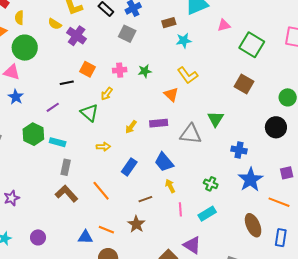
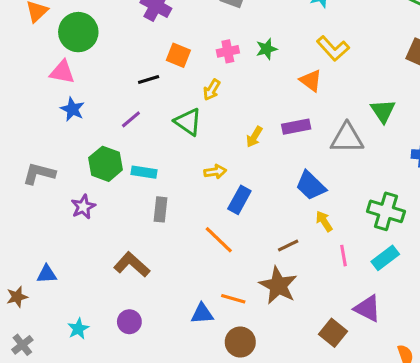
blue rectangle: (129, 167) -> (239, 200), moved
green cross: (211, 184) -> (386, 211), size x1.6
brown L-shape: (66, 194) -> (132, 265), moved
purple star: (12, 198) -> (83, 207), moved
brown star: (136, 224) -> (278, 285), size x1.4

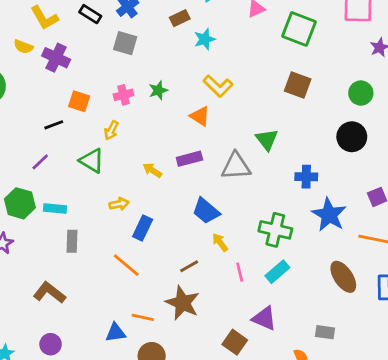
yellow arrow: (254, 137) -> (152, 170), turned 96

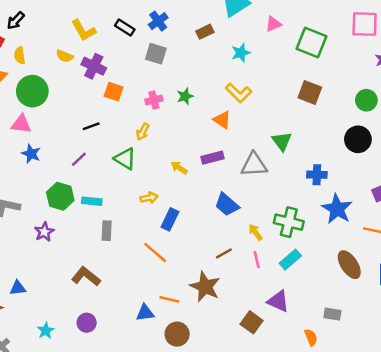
cyan star: (205, 39) -> (241, 53), moved
orange square: (79, 101) -> (114, 92), moved
yellow arrow: (220, 242) -> (255, 232), moved
brown line: (189, 266) -> (224, 253), moved

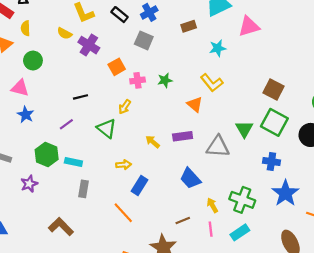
pink triangle: (273, 24) -> (249, 26), size x1.5
green square: (312, 42) -> (274, 122), moved
green circle: (32, 91) -> (33, 61), size x0.7
orange square: (114, 92) -> (117, 67), moved, turned 35

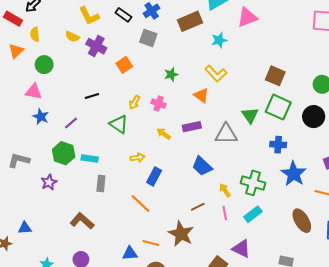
brown rectangle: (189, 26) -> (190, 21), size x1.6
pink cross: (138, 80) -> (159, 104), moved, turned 32
purple line: (66, 124) -> (71, 123), moved

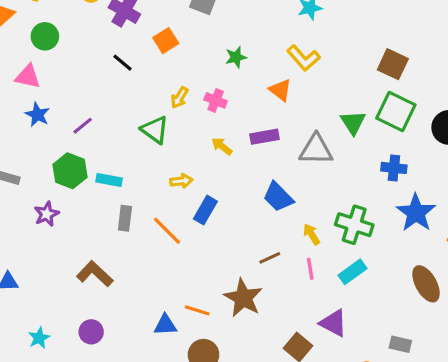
black line: (92, 96) -> (123, 63), moved, turned 56
orange line: (140, 203) -> (167, 231), moved

